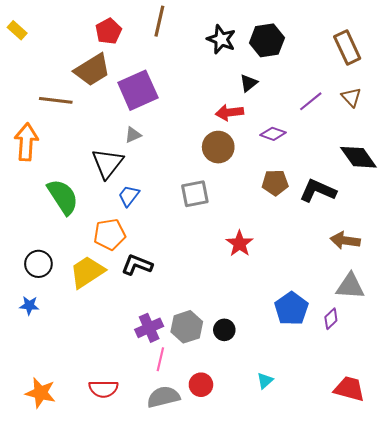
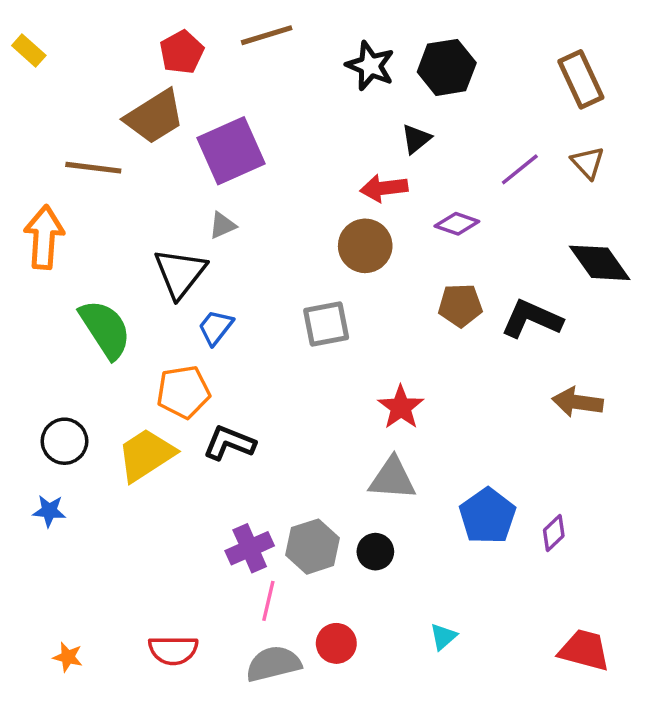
brown line: (159, 21) -> (267, 35), turned 60
gray triangle: (350, 286) -> (392, 479), moved
orange star: (40, 393) -> (68, 657), size x0.6

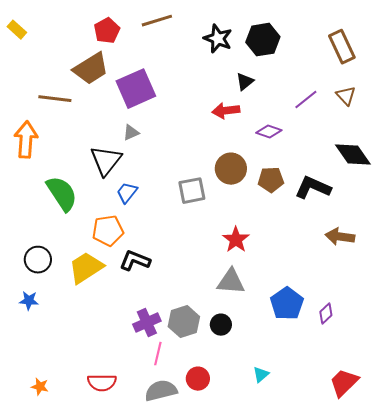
brown circle: (365, 246) -> (231, 169), moved
red trapezoid: (584, 650) -> (344, 383), turned -60

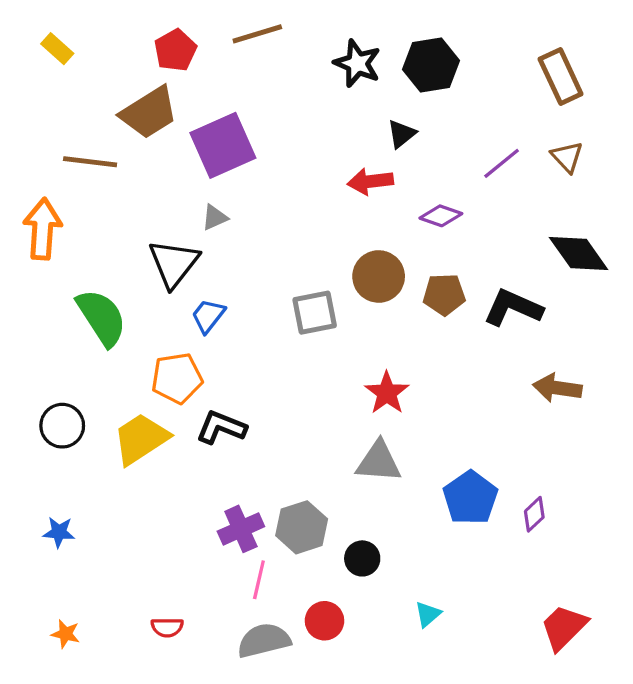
yellow rectangle: (17, 30) -> (57, 49), moved
blue star: (29, 301) -> (59, 532), moved
black circle: (221, 325) -> (362, 558), moved
red semicircle: (102, 383) -> (167, 627), size x0.7

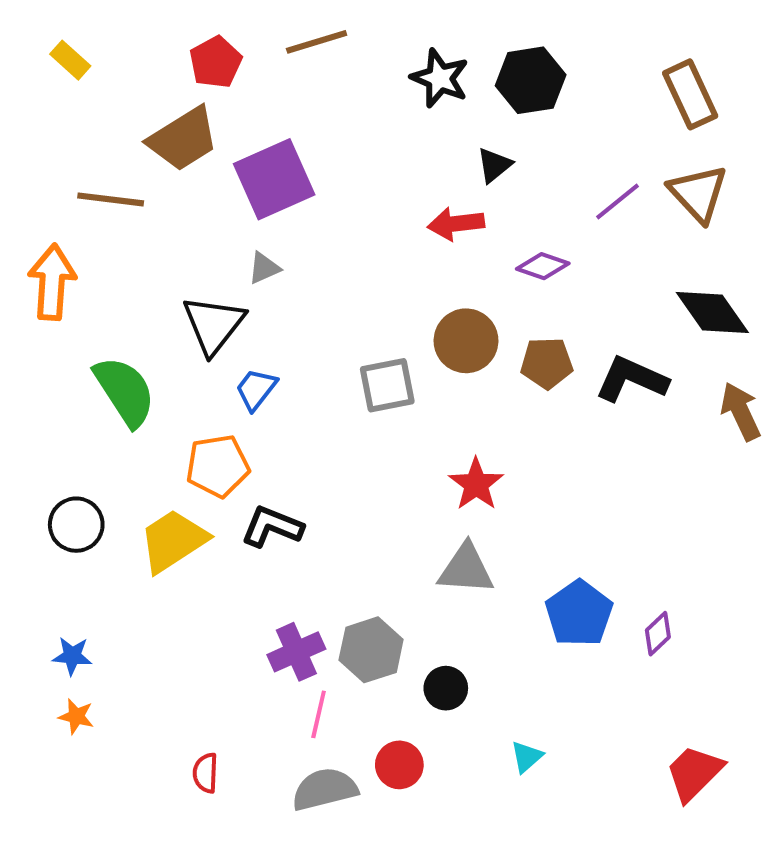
brown triangle: (567, 157) -> (698, 193), size x1.5
brown arrow: (557, 388) -> (741, 411), moved, turned 57
red semicircle: (167, 627) -> (205, 773), turned 92
orange star: (65, 634) -> (76, 716), moved

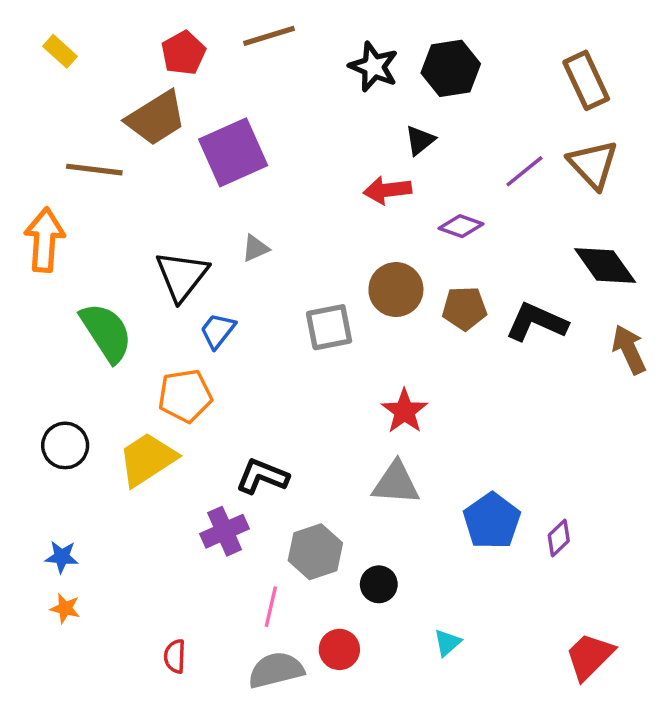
gray triangle: (264, 268) -> (255, 248), moved
black L-shape: (272, 527) -> (262, 476), moved
purple cross: (296, 652) -> (225, 531), moved

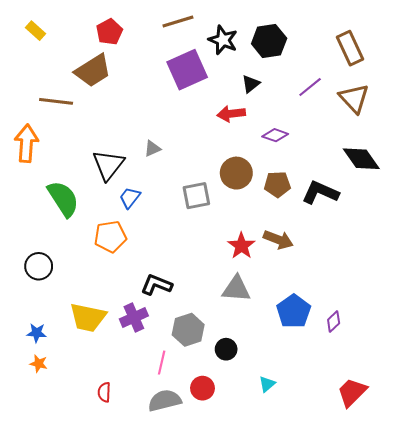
brown line: (269, 36) -> (178, 22), moved
purple square: (233, 152) -> (187, 70), moved
purple line: (524, 171) -> (310, 87), moved
brown arrow: (629, 349) -> (278, 240), moved, turned 136
yellow trapezoid: (147, 459) -> (88, 317), moved, turned -135

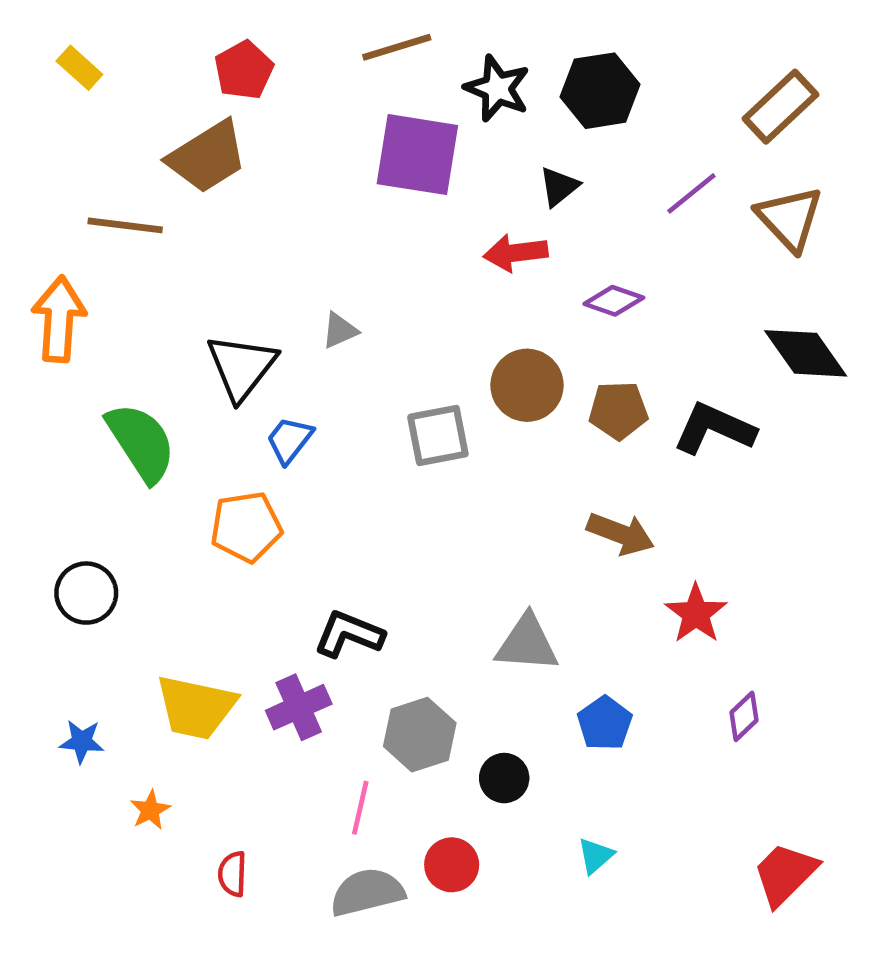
brown rectangle: (350, 48) -> (780, 107), turned 72
purple square: (187, 70) -> (417, 155), turned 33
red star: (241, 246) -> (696, 614), moved
blue pentagon: (294, 311) -> (605, 723), moved, size x0.7
orange star: (39, 364) -> (150, 810), moved, turned 30

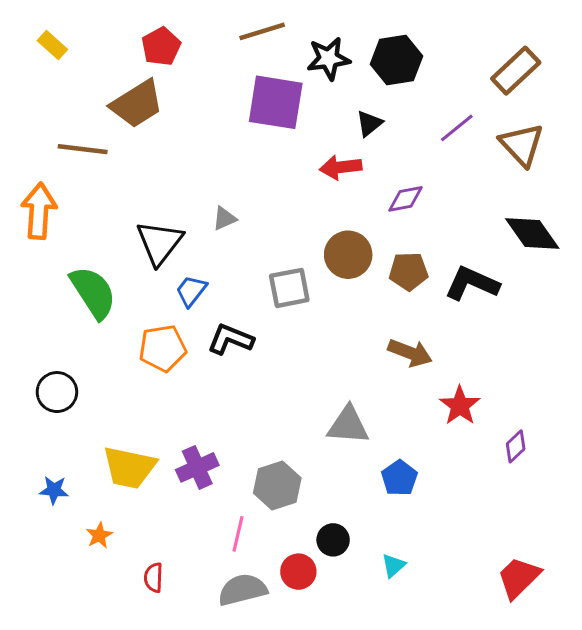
black star: (497, 88) -> (329, 59), turned -30
purple diamond: (614, 301) -> (405, 199), turned -30
black L-shape: (349, 634) -> (230, 339), moved
purple diamond: (744, 716) -> (516, 446), moved
black circle: (504, 778) -> (333, 540), moved

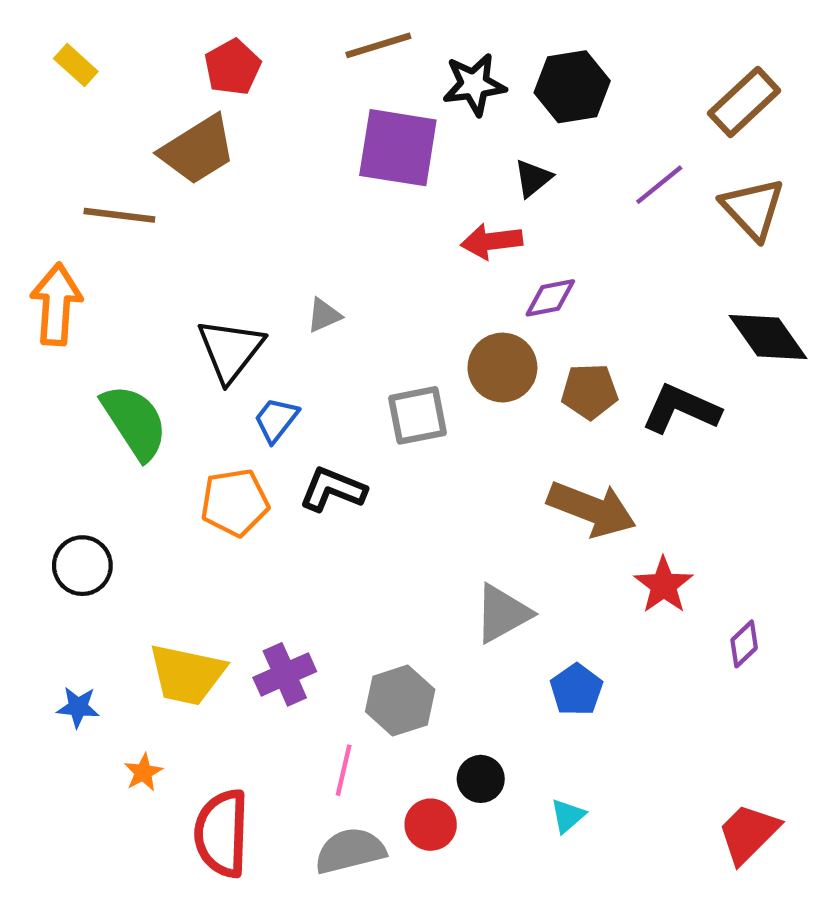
purple diamond: (405, 199) -> (550, 298), moved
brown arrow: (410, 353) -> (592, 509), size x1.4
gray triangle: (348, 425) -> (502, 613), turned -33
red semicircle: (154, 578) -> (222, 833), size x2.0

